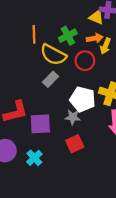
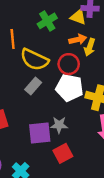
green cross: (68, 36) -> (47, 21), moved
white pentagon: (83, 99) -> (70, 88), moved
purple square: (40, 124) -> (40, 133), moved

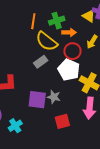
green cross: (47, 21) -> (57, 21), moved
orange arrow: (78, 39) -> (69, 32), moved
red square: (63, 153) -> (62, 121), moved

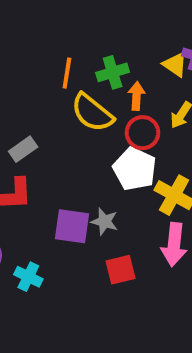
orange arrow: (69, 32) -> (136, 96), turned -88
gray rectangle: (41, 62) -> (23, 149), moved
cyan cross: (15, 126) -> (28, 277), turned -32

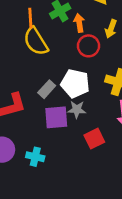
yellow semicircle: (92, 113) -> (36, 41), moved, turned 32
gray rectangle: (23, 149) -> (47, 89), moved
white pentagon: (135, 169) -> (75, 83), moved

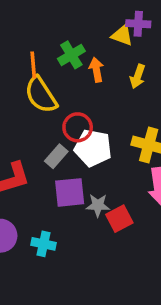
red circle: (88, 46) -> (78, 127), moved
gray star: (77, 110) -> (98, 205), moved

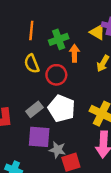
orange line: (33, 65) -> (31, 31), moved
yellow semicircle: (41, 95) -> (32, 64), size x0.7
red circle: (78, 127) -> (56, 75), moved

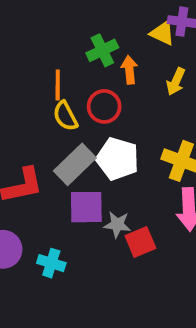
orange line: (31, 31) -> (58, 85), moved
yellow semicircle: (32, 64) -> (65, 116), moved
gray rectangle: (34, 109) -> (75, 164), size x1.5

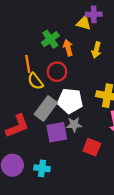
gray star: (117, 225) -> (74, 125), moved
red square: (140, 242) -> (92, 147), turned -36

